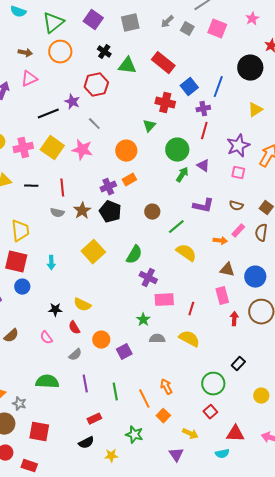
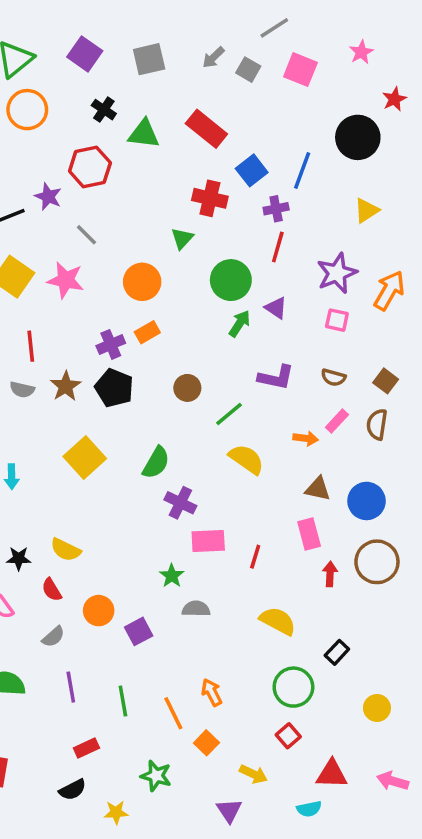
yellow semicircle: (189, 339) -> (278, 621), moved

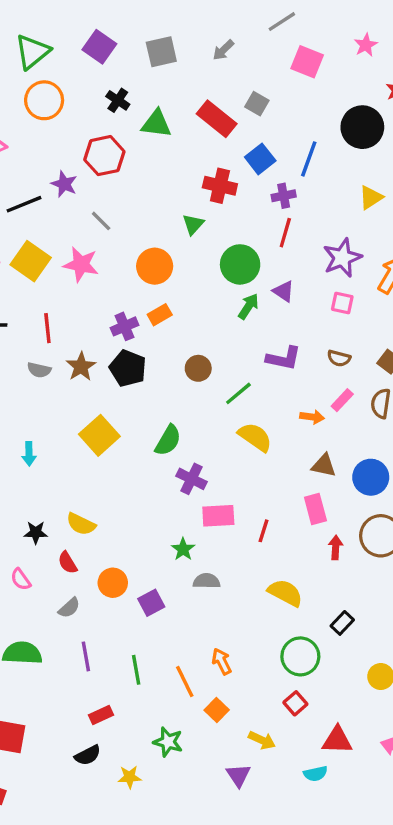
gray square: (248, 70) -> (257, 104), moved

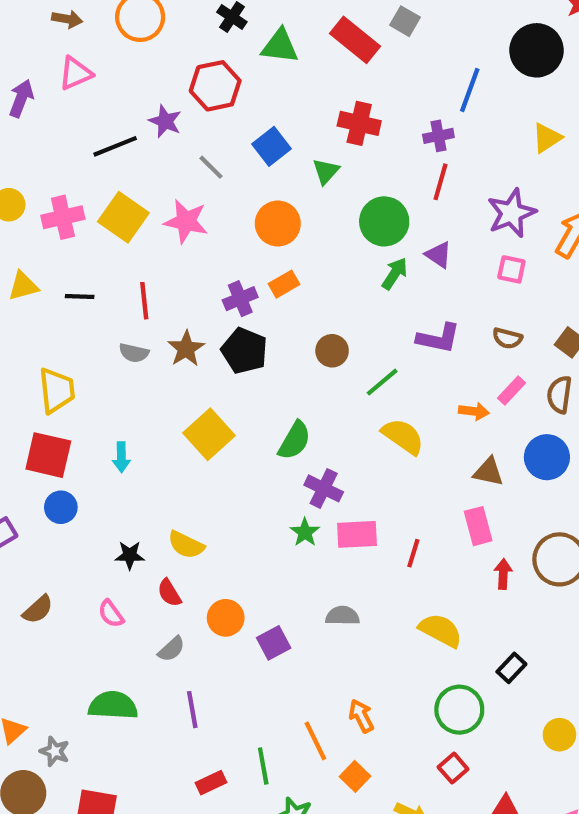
blue square: (260, 159) -> (272, 146), moved
blue circle: (371, 477) -> (547, 457), moved
green star: (183, 549) -> (305, 532), moved
green line: (136, 670) -> (263, 766), moved

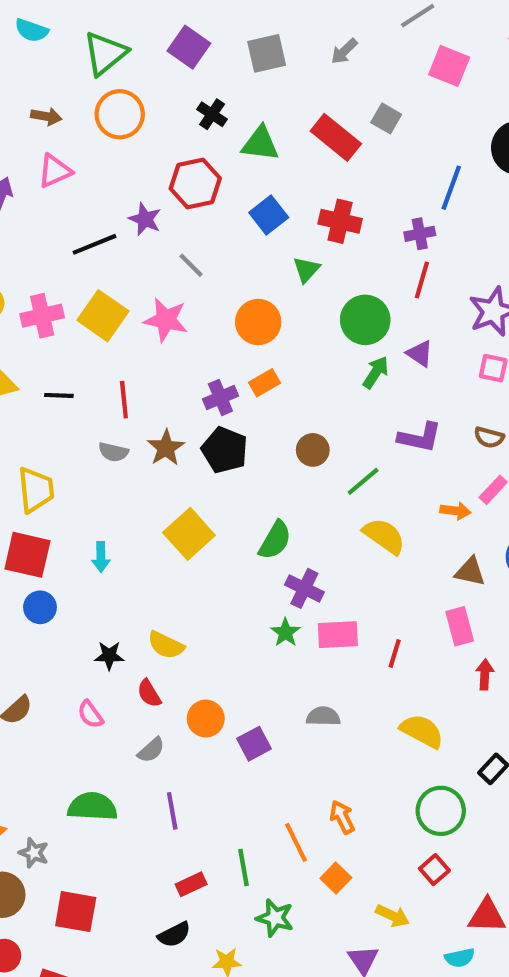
blue square: (272, 146) -> (269, 215), moved

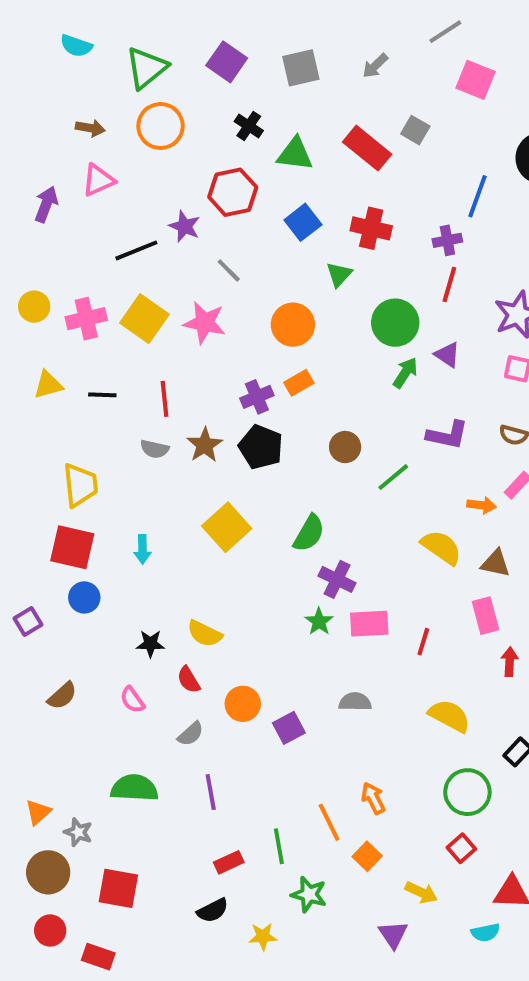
yellow semicircle: (384, 536) -> (441, 547), moved

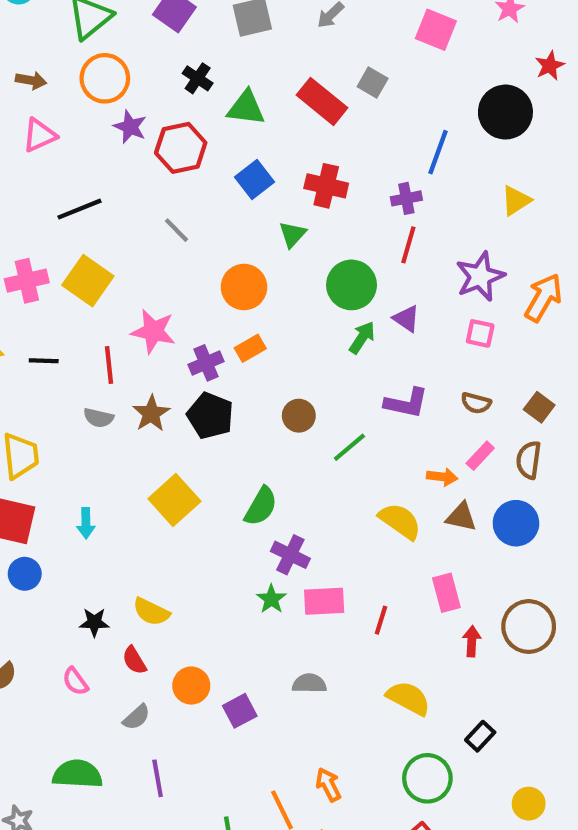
purple star: (185, 226) -> (130, 127), moved
pink star: (205, 323) -> (153, 331), moved
brown triangle: (496, 563) -> (461, 517), moved

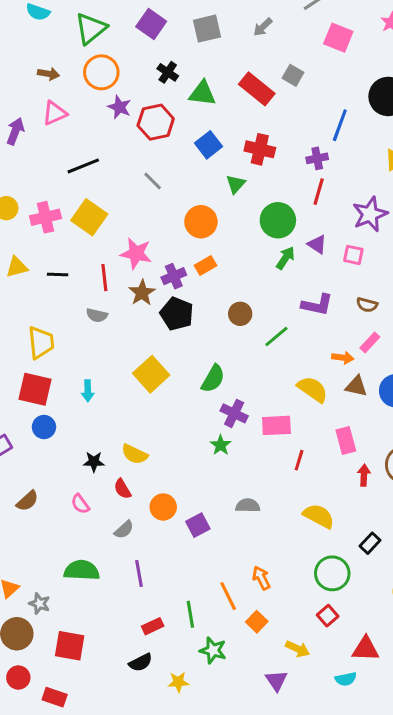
pink square: (480, 333) -> (353, 255), moved
brown star: (151, 414) -> (142, 293), moved
pink rectangle: (324, 601) -> (276, 425), moved

